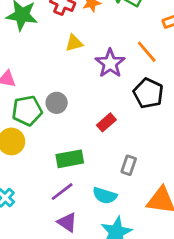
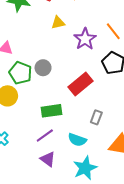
green pentagon: (27, 111) -> (20, 73), turned 30
red rectangle: (106, 122) -> (81, 84), size x1.6

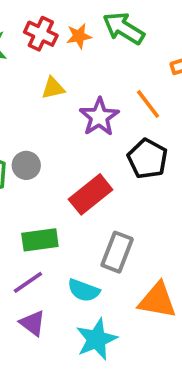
gray rectangle: (96, 117) -> (117, 252), size x1.5

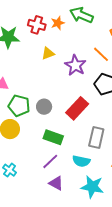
gray circle: (26, 165) -> (44, 107), moved
green rectangle: (40, 240) -> (53, 137), turned 36
cyan star: (97, 339) -> (92, 187), turned -30

